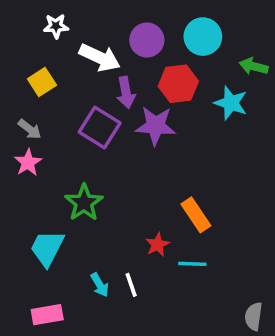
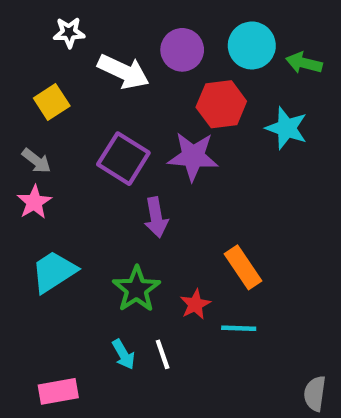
green arrow: (254, 66) -> (304, 63), moved
purple arrow: (126, 92) -> (156, 217), moved
green star: (84, 203) -> (136, 289), moved
cyan trapezoid: (47, 248) -> (54, 272), moved, turned 30

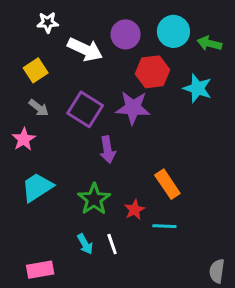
gray arrow: (36, 161) -> (39, 108), moved

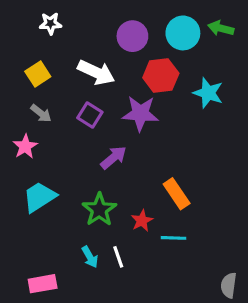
green arrow: (209, 43) -> (221, 28), moved
white arrow: (85, 49) -> (96, 72), moved
purple square: (85, 109) -> (90, 115), size x0.7
purple arrow: (108, 150) -> (114, 158), turned -120

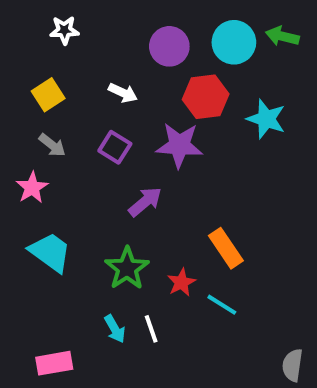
white arrow: (96, 72) -> (123, 93), size x0.6
cyan trapezoid: (39, 197) -> (50, 252), turned 69
cyan line: (173, 238) -> (222, 305), turned 30

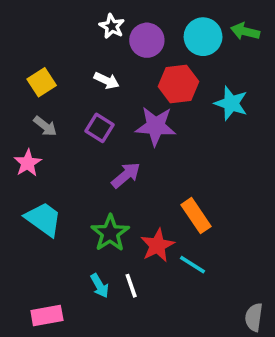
white star: (64, 30) -> (112, 26), moved, turned 30
red star: (181, 282) -> (157, 245), size x1.4

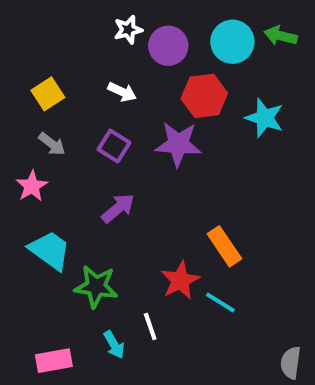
white star: (112, 26) -> (128, 30), turned 30
purple arrow: (126, 175) -> (118, 208), moved
green star: (110, 233) -> (96, 286), moved, turned -30
cyan arrow: (100, 286) -> (114, 345), moved

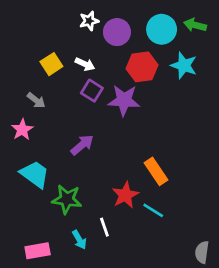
yellow square: (48, 94) -> (51, 64), moved
cyan star: (265, 118) -> (184, 65), moved
purple square: (114, 146) -> (92, 91), moved

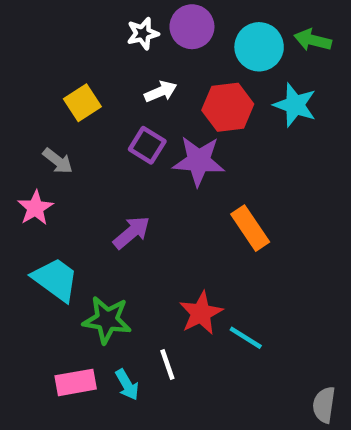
purple circle: (117, 32) -> (192, 27), moved
white arrow: (85, 64) -> (161, 92), moved, turned -48
orange rectangle: (156, 171) -> (250, 228), moved
pink rectangle: (38, 251) -> (76, 382), moved

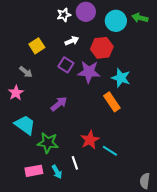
cyan star: (295, 105) -> (121, 78), moved

